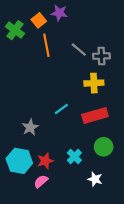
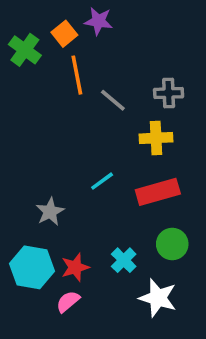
gray line: (79, 50) -> (113, 100), moved
white star: (95, 179) -> (158, 298), size x1.5

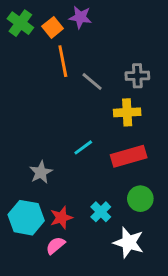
green cross: (25, 50) -> (20, 23), moved

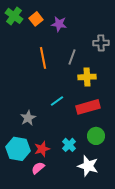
purple star: (80, 17) -> (59, 24), moved
orange line: (63, 61) -> (43, 58), moved
gray cross: (137, 76) -> (101, 43), moved
gray line: (92, 82) -> (72, 57), moved, turned 70

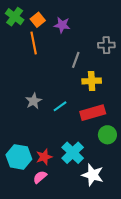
orange line: (43, 58) -> (34, 43), moved
gray star: (28, 118) -> (34, 101), moved
green circle: (96, 136) -> (107, 135), moved
cyan cross: (69, 145) -> (73, 153), size x1.5

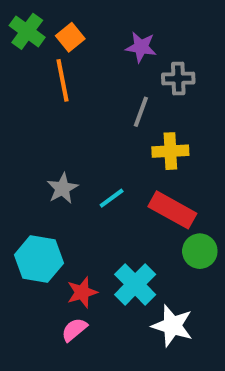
purple star: (62, 25) -> (141, 47), moved
gray cross: (106, 45) -> (178, 78), moved
red rectangle: (93, 113) -> (172, 210), turned 45
cyan hexagon: (19, 157) -> (39, 259), moved

